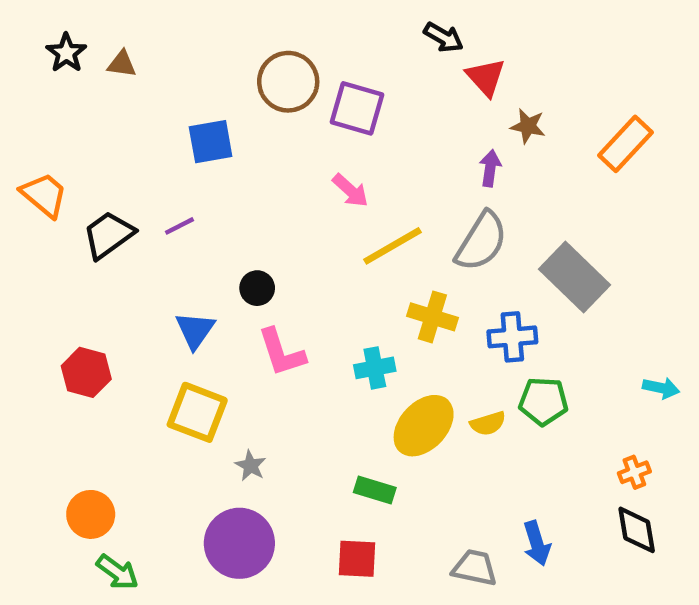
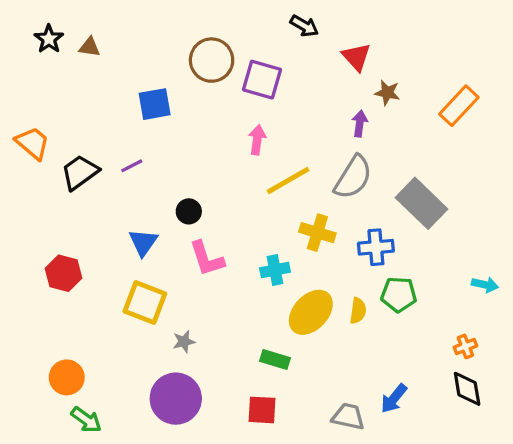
black arrow: (444, 37) -> (304, 26), moved
pink arrow: (350, 190) -> (257, 140), turned -124
yellow semicircle: (488, 423) -> (358, 311), turned -65
gray star: (250, 466) -> (184, 342), turned 30
blue arrow: (537, 543) -> (394, 399), turned 56

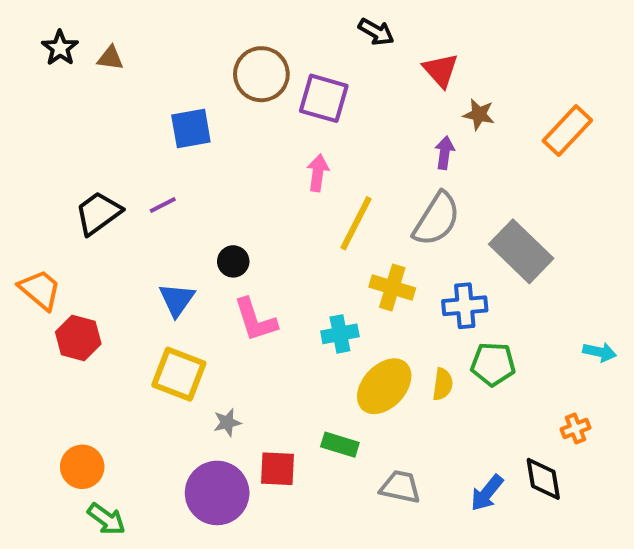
orange trapezoid: (33, 143) -> (40, 290), moved
yellow line: (288, 181) -> (356, 223), turned -33
black diamond: (467, 389) -> (543, 479), moved
red square: (262, 410) -> (277, 469), moved
gray trapezoid: (348, 416) -> (400, 487), moved

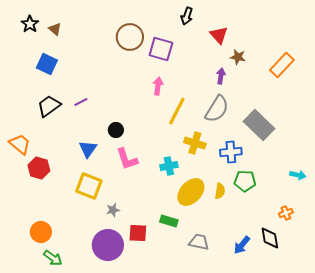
black arrow: (376, 32) -> (187, 16), turned 78
brown triangle: (110, 58) -> (55, 29), turned 32
blue square: (191, 129) -> (47, 64), moved, turned 35

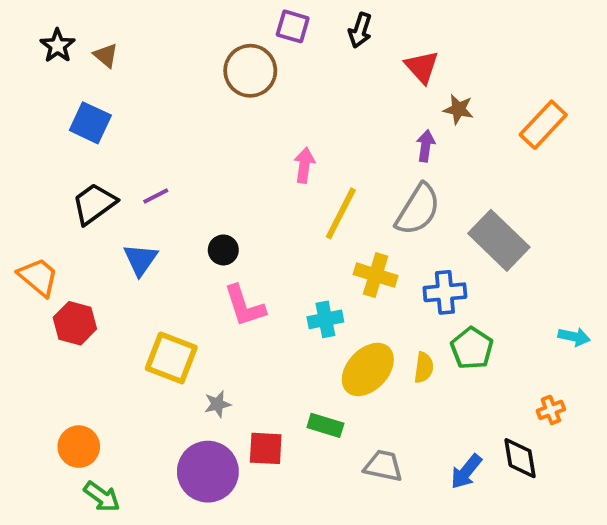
purple square: (161, 49) -> (293, 26), moved, size x0.7
blue triangle: (88, 149) -> (140, 260), moved
green pentagon: (245, 181) -> (472, 348), turned 30

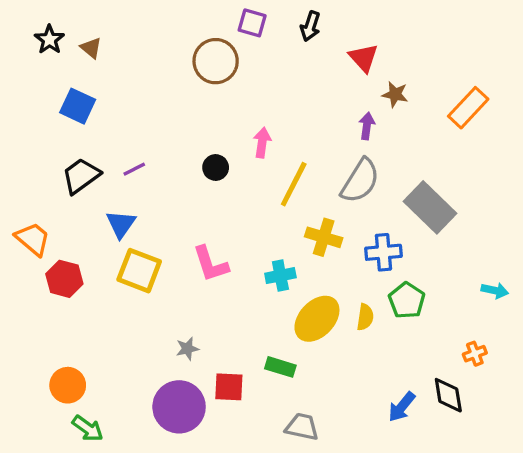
black circle: (223, 250) -> (216, 168), moved
yellow square: (171, 358) -> (139, 271), moved
gray trapezoid: (383, 466) -> (302, 427), moved

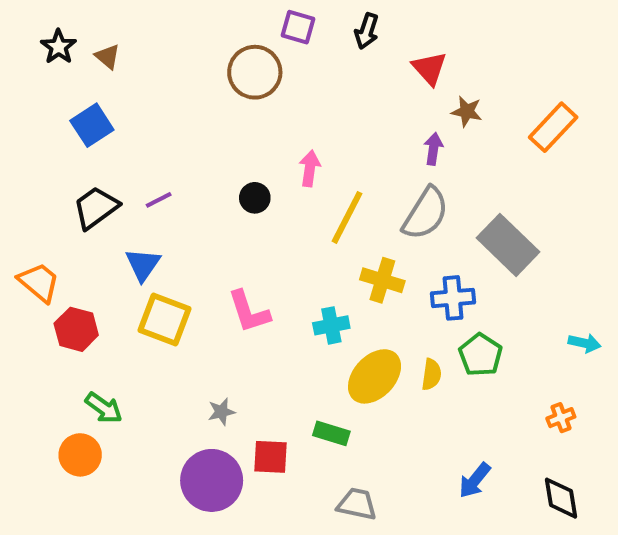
blue square: (78, 106) -> (92, 125), turned 32
black diamond: (448, 395) -> (561, 498), moved
green arrow: (88, 428) -> (104, 408), moved

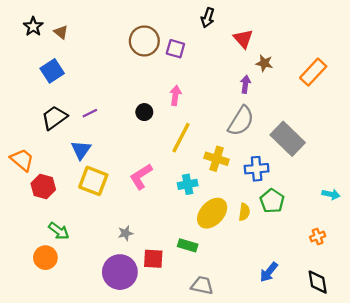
purple square: (298, 27) -> (175, 49), moved
yellow line: (347, 217) -> (181, 138), moved
pink L-shape: (249, 312) -> (141, 176), turned 76

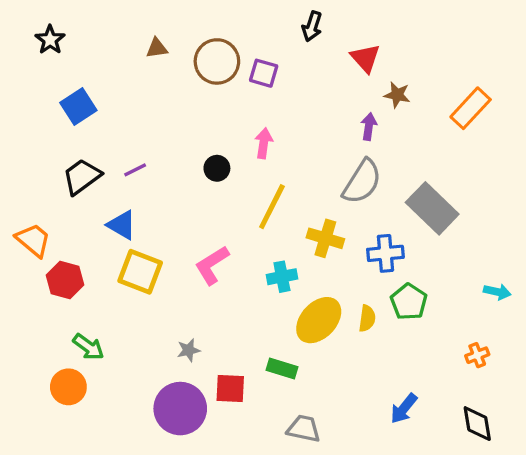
brown triangle: (61, 32) -> (157, 48), moved, turned -48
blue triangle: (81, 150) -> (122, 225), turned -35

